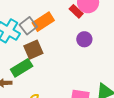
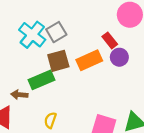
red rectangle: (76, 11) -> (110, 40), moved
orange rectangle: (43, 22) -> (89, 60), moved

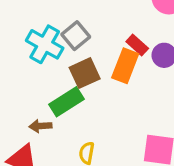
red rectangle: (110, 40) -> (137, 45), moved
orange rectangle: (89, 60) -> (125, 66), turned -35

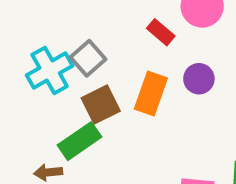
cyan cross: (45, 44) -> (50, 70), turned 33
red rectangle: (137, 45) -> (161, 32), moved

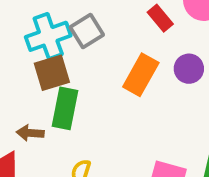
brown square: (101, 104) -> (52, 73), moved
green rectangle: (79, 141) -> (65, 108), turned -54

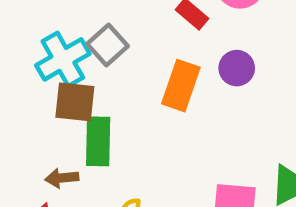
brown square: (52, 73) -> (75, 102), turned 33

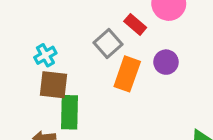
gray square: (107, 45) -> (108, 44), moved
cyan cross: (63, 59) -> (45, 55), size x0.6

